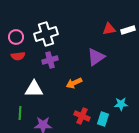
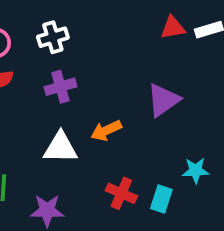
white cross: (46, 34) -> (53, 37), size x0.7
purple triangle: (96, 57) -> (163, 100), moved
white triangle: (34, 89) -> (60, 148), moved

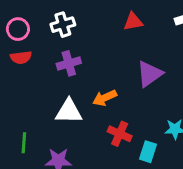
red triangle: (173, 28) -> (133, 22), moved
red cross: (121, 193) -> (120, 134), moved

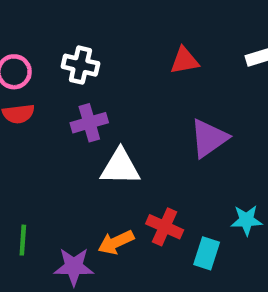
white cross: (63, 25) -> (80, 65), turned 30
orange arrow: (105, 98) -> (116, 242), moved
white triangle: (69, 111) -> (120, 167), moved

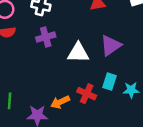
white triangle: (120, 167) -> (78, 53), moved
cyan rectangle: (207, 253) -> (110, 82), moved

